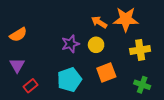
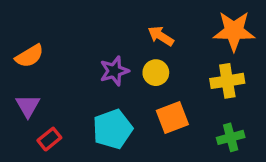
orange star: (126, 19) -> (234, 31), moved
green cross: (142, 85) -> (231, 137), turned -35

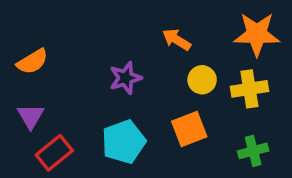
yellow circle: (156, 73) -> (202, 80), moved
red rectangle: (49, 139) -> (54, 153), size x1.4

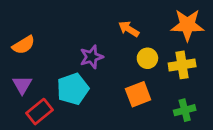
cyan pentagon: (124, 142) -> (73, 89), moved

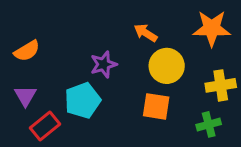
yellow circle: (147, 58) -> (167, 66), size x1.5
yellow cross: (182, 65) -> (221, 85), moved
orange square: (138, 94) -> (156, 106), turned 30

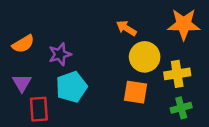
purple star: (104, 64) -> (60, 54), moved
yellow cross: (221, 85) -> (177, 74), moved
red rectangle: (45, 126) -> (39, 109), turned -55

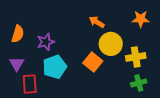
orange star: (184, 24) -> (141, 19), size x0.7
orange semicircle: (23, 44) -> (18, 34), turned -42
orange square: (135, 92) -> (93, 62), moved, turned 30

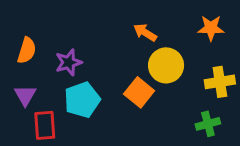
yellow cross: (136, 57) -> (220, 82), moved

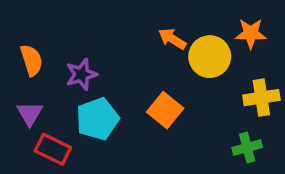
orange semicircle: (27, 50) -> (32, 60), turned -35
yellow circle: (166, 65) -> (210, 57), moved
red rectangle: (45, 125) -> (53, 149), turned -60

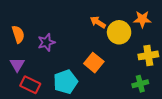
cyan pentagon: (97, 119) -> (66, 82), moved

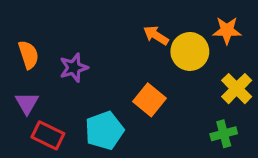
yellow cross: (148, 55) -> (237, 89), turned -36

